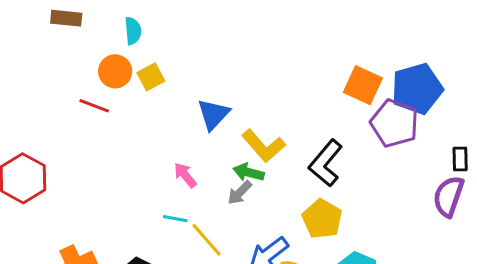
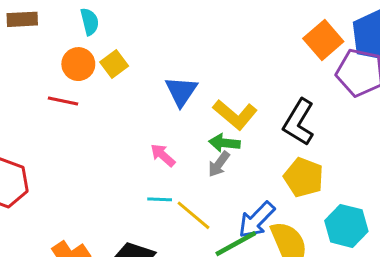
orange square: (363, 85) -> (323, 40), turned 33

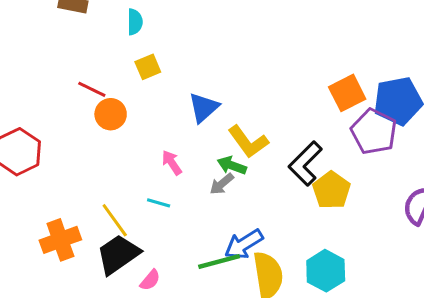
orange circle: (78, 64) -> (111, 114), moved
yellow pentagon: (304, 177) -> (331, 190), moved
yellow line: (193, 215) -> (115, 220), moved

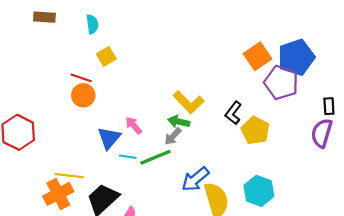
red line: (92, 89) -> (81, 78), moved
blue triangle: (204, 108) -> (109, 138), moved
black L-shape: (305, 163) -> (233, 113), size x0.7
yellow line: (115, 220) -> (69, 176), moved, turned -40
green line: (219, 262) -> (155, 157), moved

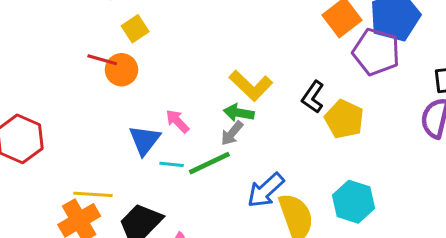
orange circle: (83, 95) -> (121, 70), moved

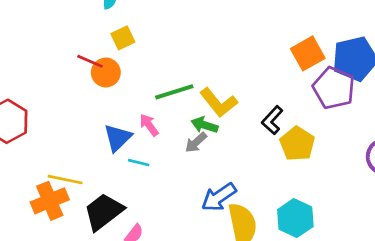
green line: (209, 163) -> (174, 92), moved

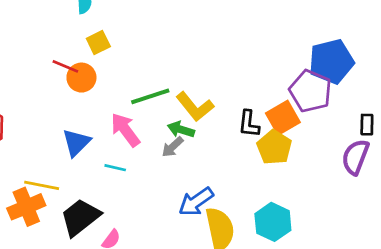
orange square: (308, 53) -> (283, 118), moved
black L-shape: (272, 120) -> (249, 124), turned -36
pink arrow: (149, 125) -> (125, 130), size x1.5
blue triangle: (118, 138) -> (76, 143), moved

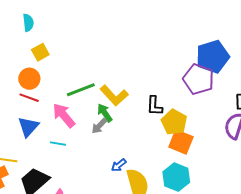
red line: (65, 66) -> (29, 98), moved
orange square: (283, 118) -> (181, 142), moved, turned -35
green arrow: (181, 129) -> (105, 113), turned 42
blue arrow: (196, 202) -> (119, 165), size x0.6

